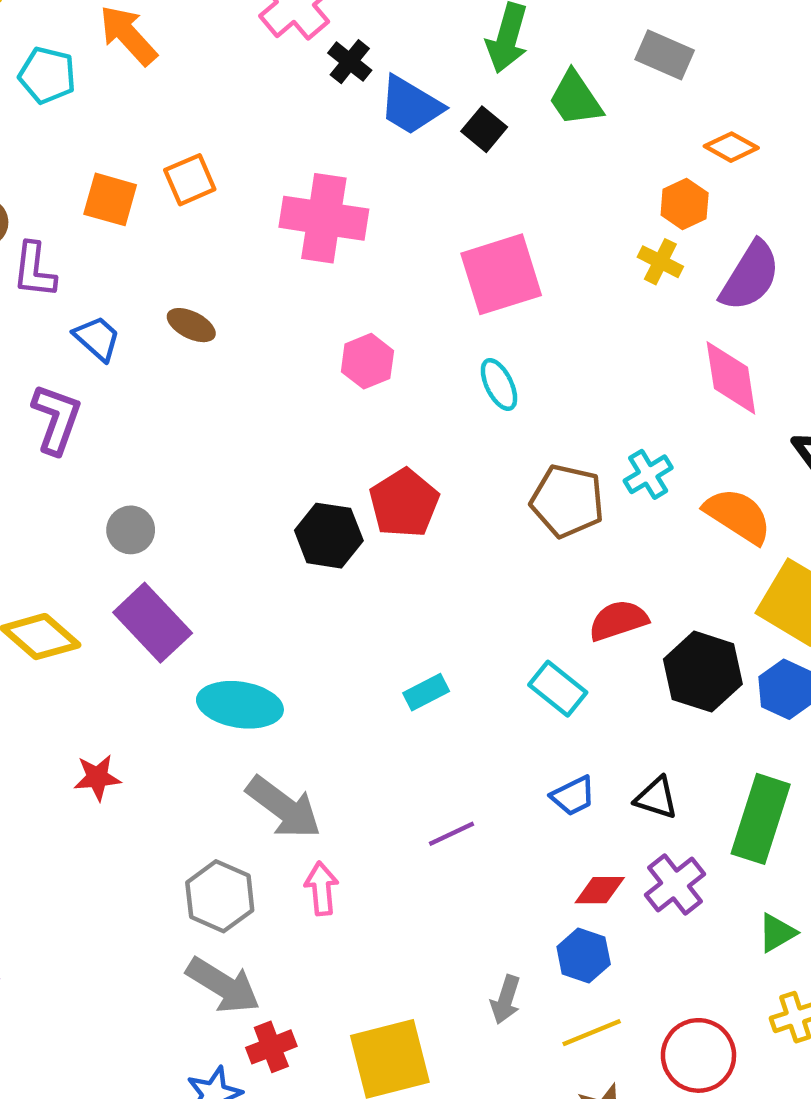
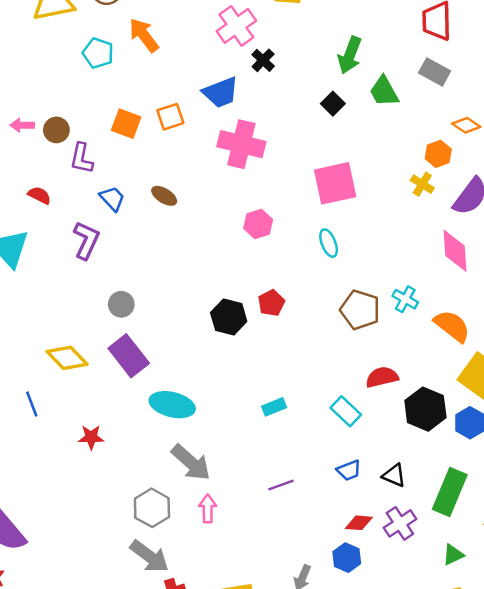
blue trapezoid: (411, 105) -> (221, 92), moved, turned -57
cyan cross: (648, 474) -> (405, 299), turned -35
red pentagon: (404, 503) -> (271, 303), size x0.7

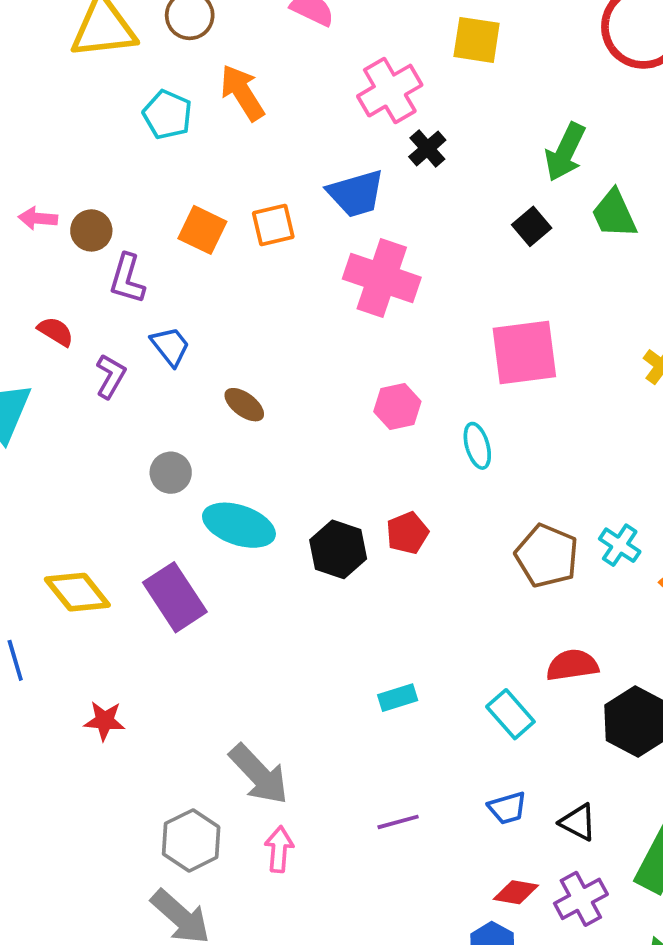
brown ellipse: (164, 196) -> (244, 405), moved
purple L-shape: (86, 240) -> (111, 376), moved, size x0.7
cyan ellipse: (329, 243) -> (477, 446), moved
gray circle: (121, 304) -> (171, 473), moved
cyan ellipse: (172, 405) -> (239, 525), moved

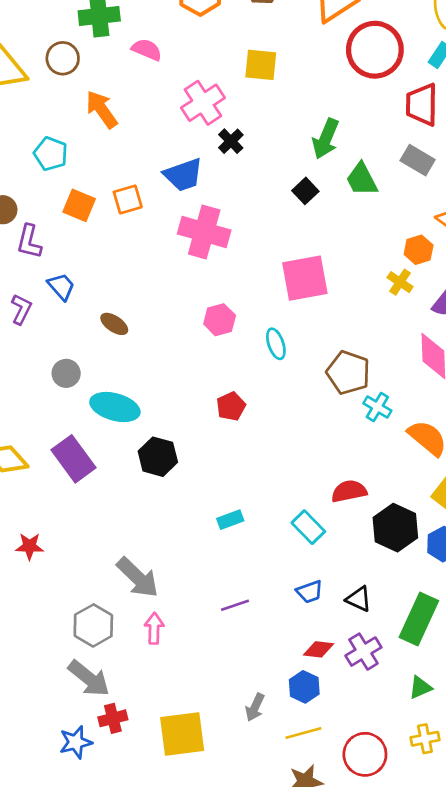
cyan pentagon: (167, 115) -> (51, 154), moved
black hexagon: (338, 549) -> (158, 457), moved
brown pentagon: (547, 556) -> (348, 373), moved

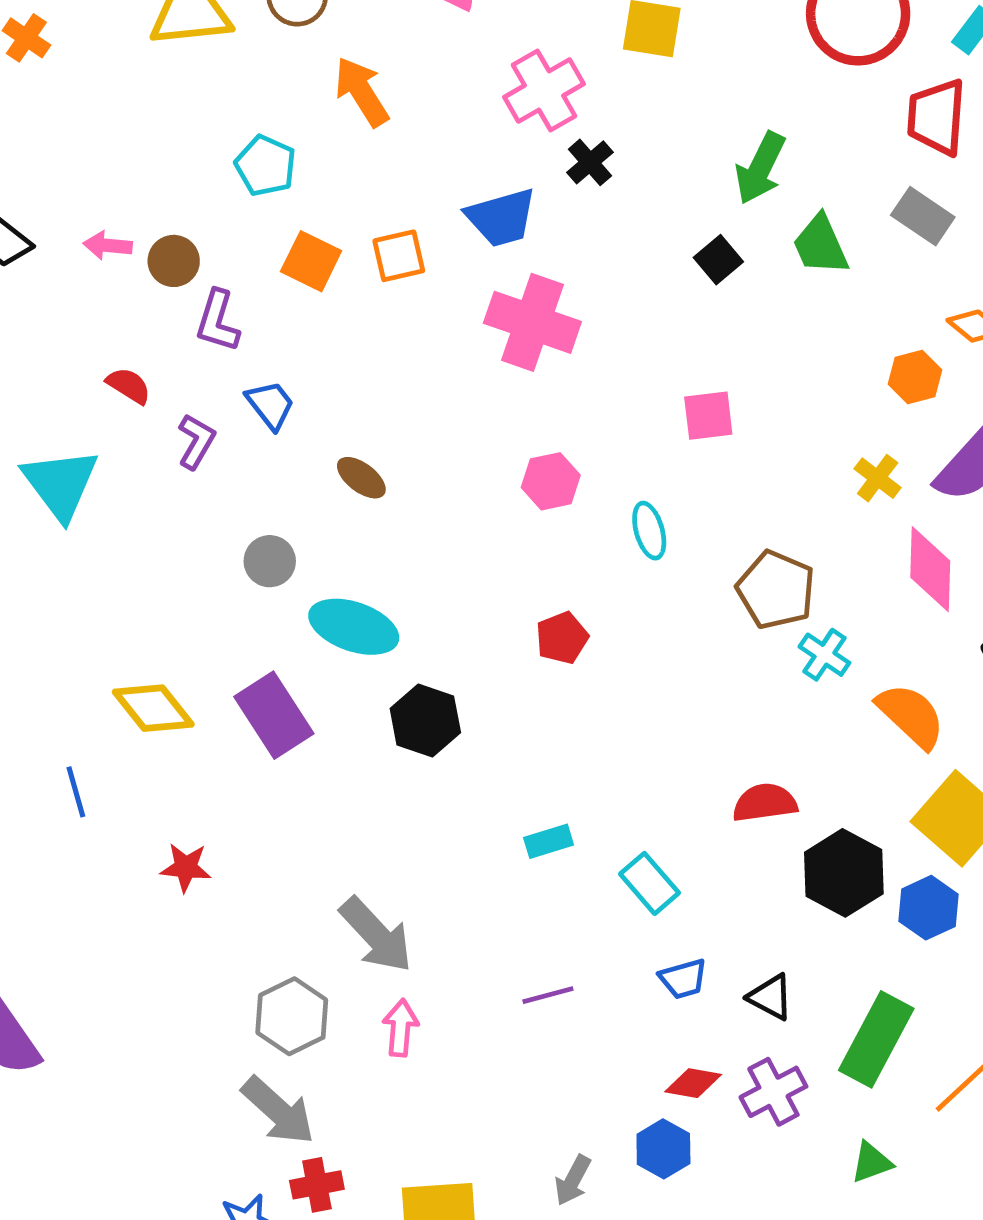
pink square: (305, 278) -> (708, 416), size x0.6
yellow cross: (400, 282) -> (878, 478), moved
cyan rectangle: (308, 527) -> (650, 883), moved

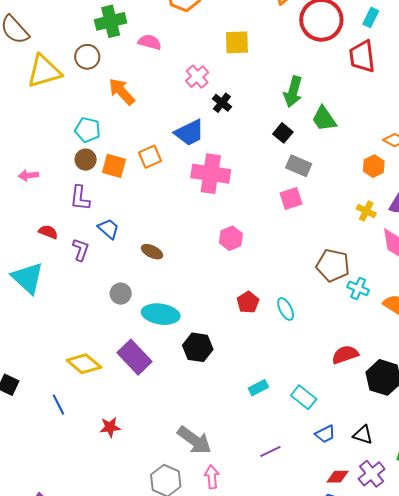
pink cross: (544, 90) -> (197, 77), size x0.7
gray rectangle: (923, 216) -> (299, 166), moved
brown circle: (174, 261) -> (86, 160), moved
cyan ellipse: (649, 531) -> (286, 309), moved

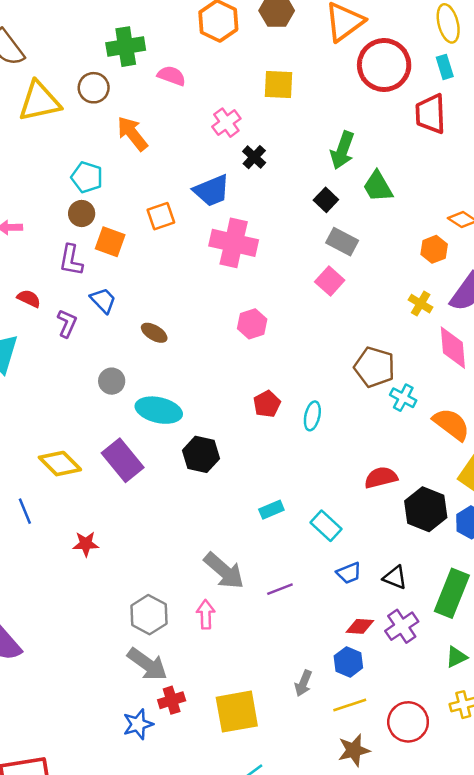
cyan rectangle: (371, 17) -> (445, 67), turned -48
orange square: (114, 166) -> (110, 242), moved
pink square: (291, 198) -> (330, 281), turned -35
cyan ellipse: (286, 309) -> (312, 416), turned 35
gray arrow: (194, 440) -> (224, 571), moved

